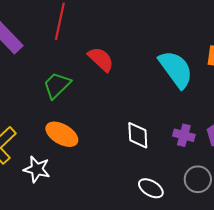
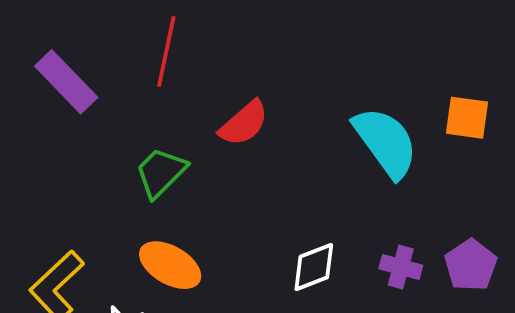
red semicircle: (101, 59) -> (244, 123), turned 96
white diamond: (138, 135) -> (314, 267), turned 72

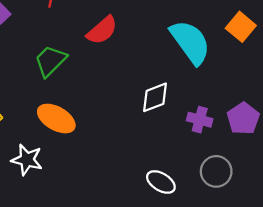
orange square: (467, 118) -> (241, 27), turned 32
white diamond: (314, 267) -> (155, 97), moved

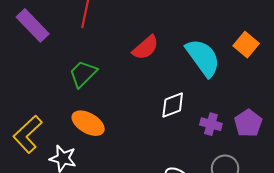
red semicircle: (102, 30) -> (145, 48), moved

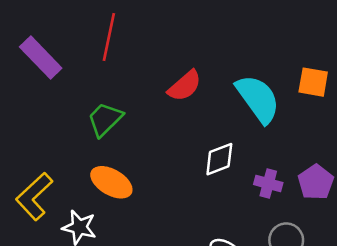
orange square: (246, 45) -> (313, 82), turned -30

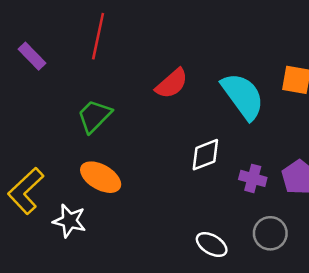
purple rectangle: (41, 58) -> (32, 56), size x0.7

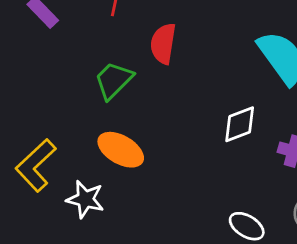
red semicircle: (172, 84) -> (163, 44), moved, turned 140

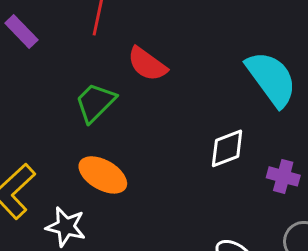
red semicircle: (163, 44) -> (147, 64), turned -63

